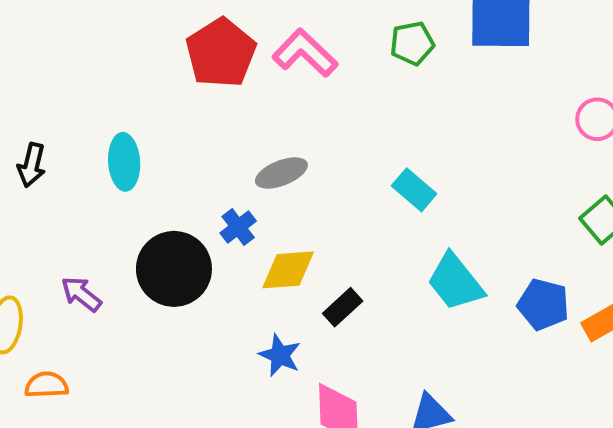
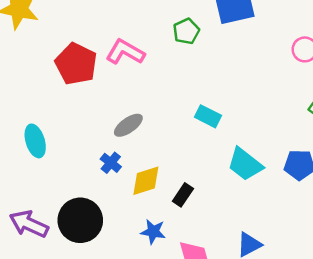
black circle: (174, 269) -> (80, 220), moved
purple arrow: (81, 294) -> (29, 224), size x1.5

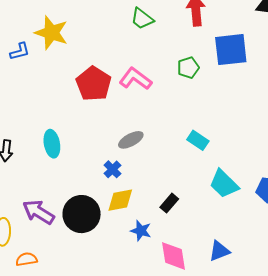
yellow diamond: (146, 181) -> (120, 200), moved

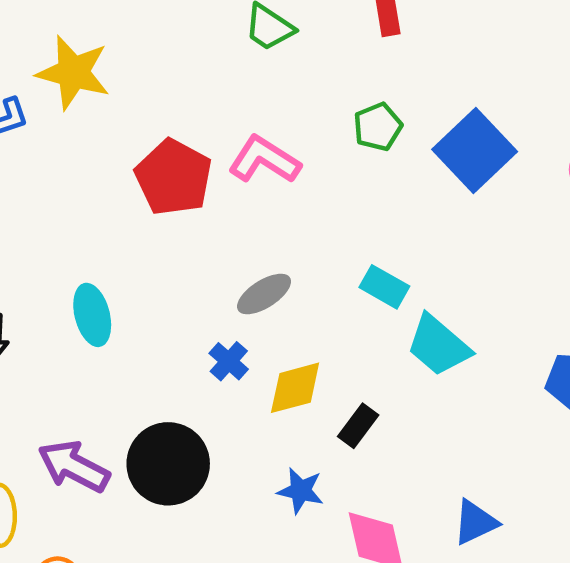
blue square: (231, 50) -> (475, 151), moved, turned -33
cyan rectangle: (198, 140) -> (384, 287), moved
cyan trapezoid: (224, 184) -> (438, 345), moved
yellow diamond: (120, 200) -> (295, 388), moved

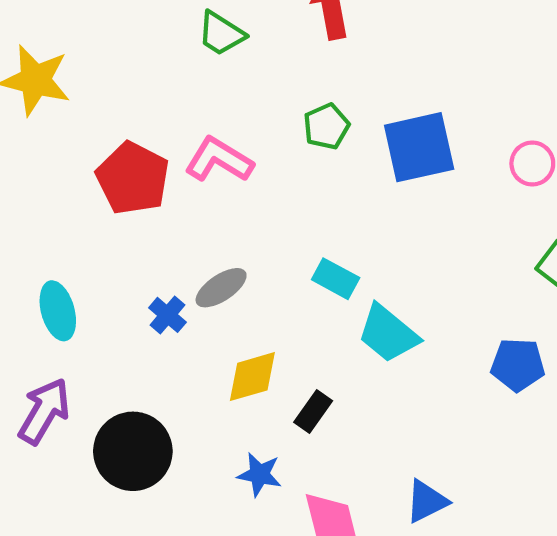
blue square: (475, 151) -> (419, 147), turned 32
blue cross: (229, 361) -> (168, 315), moved
purple arrow: (74, 466) -> (44, 411), moved, turned 94

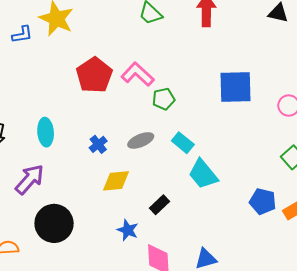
green pentagon: (326, 126) -> (164, 99), moved
gray ellipse: (221, 288) -> (141, 140), moved
yellow diamond: (252, 377) -> (116, 181), moved
black circle: (133, 451) -> (54, 223), moved

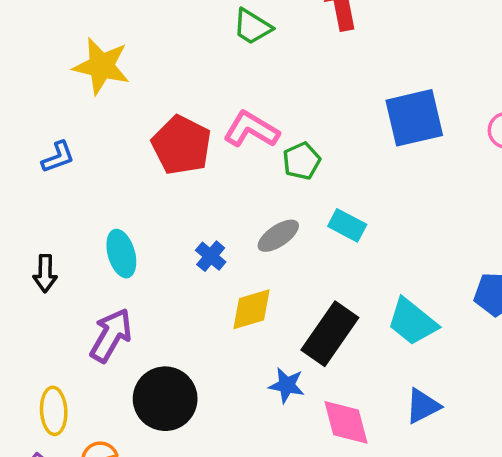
blue L-shape: (22, 35) -> (58, 157), moved
cyan trapezoid: (203, 174) -> (412, 322), moved
black rectangle: (159, 205) -> (330, 334), size x1.8

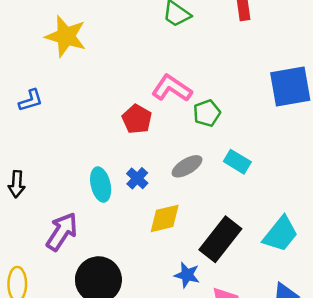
red pentagon: (181, 145) -> (137, 119), moved, size x0.7
cyan ellipse: (121, 254) -> (101, 185), moved
cyan trapezoid: (412, 322) -> (281, 234), turned -93

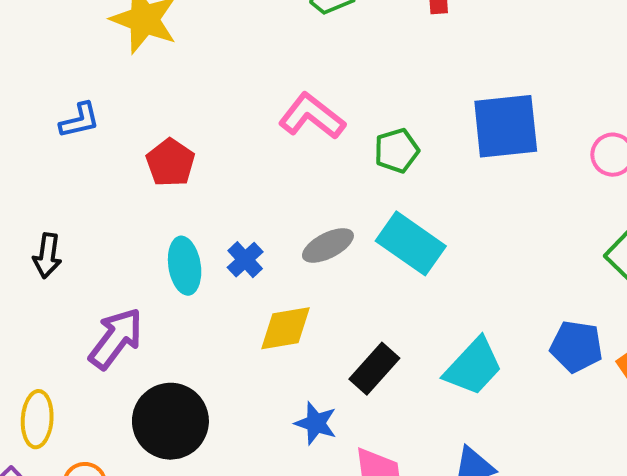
green pentagon: (207, 113) -> (397, 151), moved
red pentagon: (137, 119) -> (170, 163), moved
cyan rectangle: (237, 162) -> (411, 243), size x1.5
black rectangle: (220, 239) -> (374, 369), size x0.7

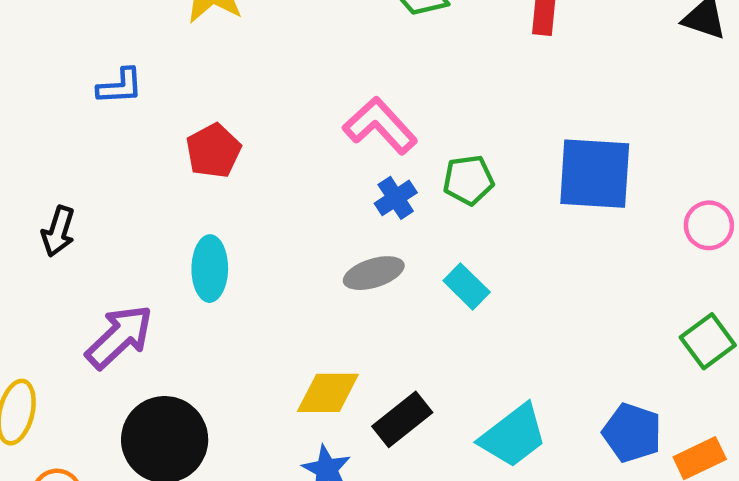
cyan rectangle: (411, 243) -> (467, 286), size x0.6
blue cross: (245, 260) -> (396, 198), moved
yellow diamond: (286, 328) -> (328, 393), moved

